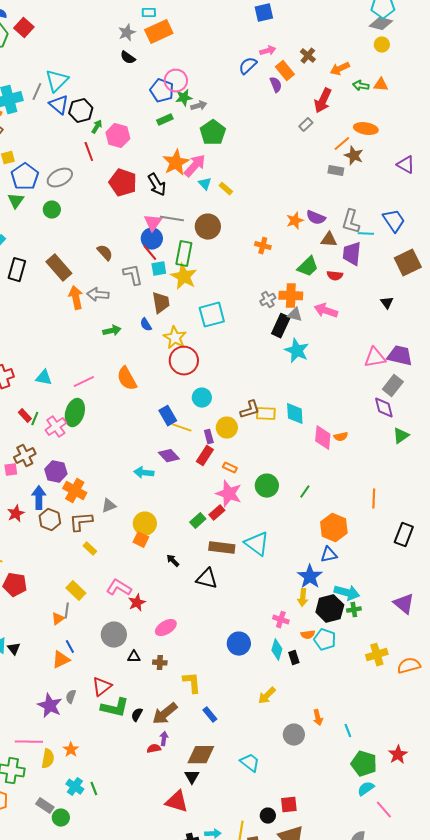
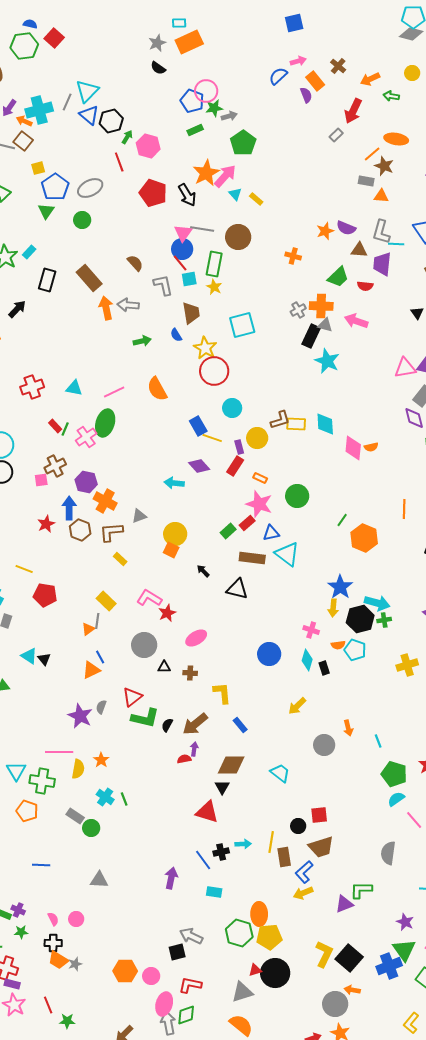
yellow circle: (382, 45) -> (412, 73), moved
orange triangle: (381, 85) -> (381, 196), moved
yellow star: (184, 277) -> (214, 287), size x0.6
green line: (305, 492) -> (342, 520), moved
blue triangle: (329, 555) -> (271, 533), moved

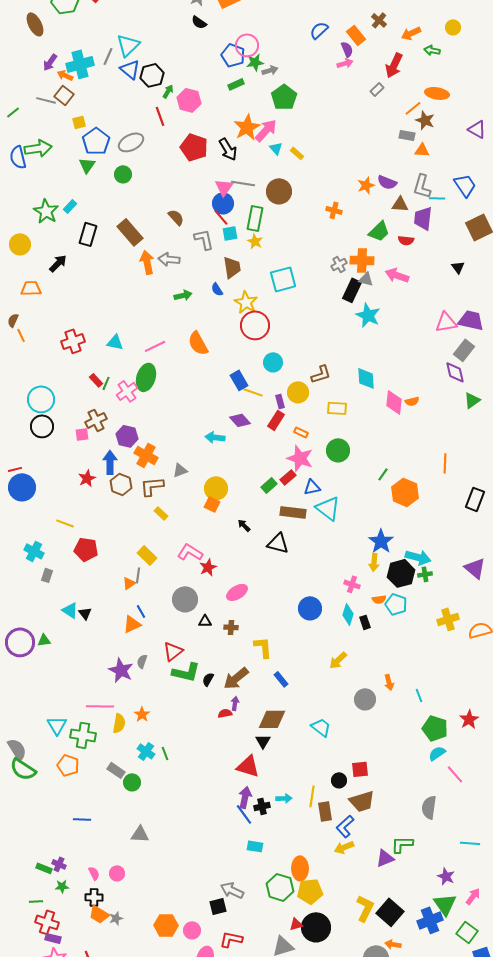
pink arrow: (298, 61) -> (345, 63), moved
yellow rectangle: (296, 424) -> (337, 408), moved
purple arrow: (171, 878) -> (245, 797), moved

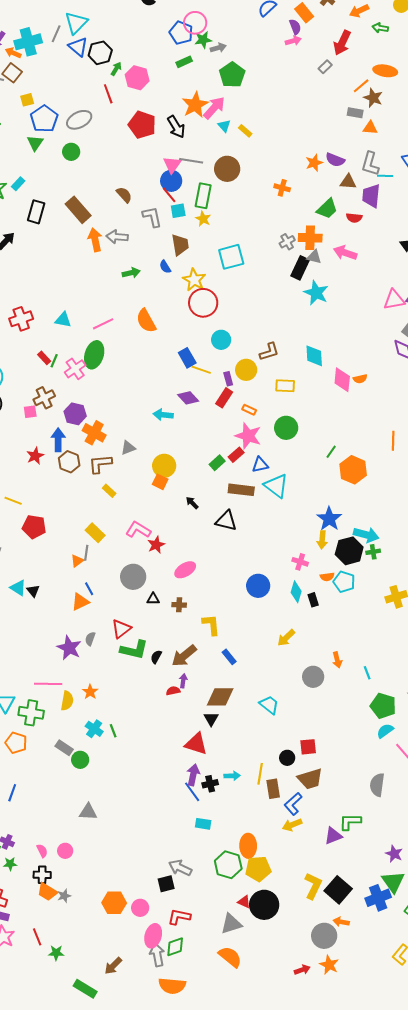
blue line: (82, 819) -> (12, 793), moved, turned -72
red triangle: (296, 924) -> (244, 902), turned 40

